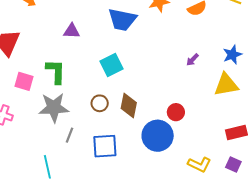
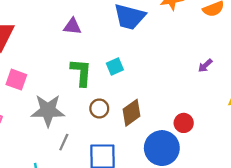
cyan square: (112, 65) -> (115, 67), size x0.7
green L-shape: (56, 71) -> (81, 72), moved
brown diamond: (129, 105) -> (132, 113), turned 40

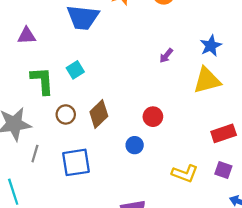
blue circle: (162, 148) -> (135, 145), size x0.5

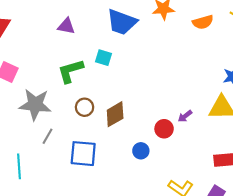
purple arrow: (166, 56) -> (185, 116), moved
cyan square: (75, 70) -> (103, 58), moved, turned 35
green L-shape: (42, 81) -> (71, 71), turned -116

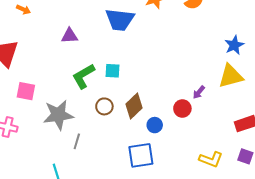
cyan square: (103, 58) -> (112, 71), moved
blue circle: (141, 151) -> (155, 125), moved
blue square: (83, 154) -> (141, 155), moved

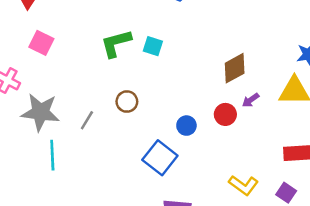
brown circle: (104, 106) -> (127, 102), moved
brown diamond: (134, 106) -> (235, 68), moved
gray star: (58, 115) -> (40, 112), moved
blue square: (141, 155) -> (160, 158), turned 32

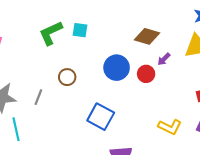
brown diamond: (235, 68) -> (147, 36), turned 55
blue circle: (186, 126) -> (117, 68), moved, size x1.6

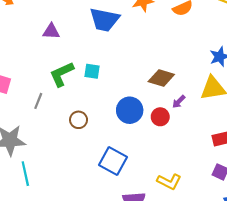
gray line: (38, 97) -> (38, 101), moved
yellow L-shape: (170, 127) -> (169, 182), moved

